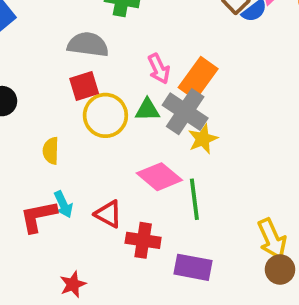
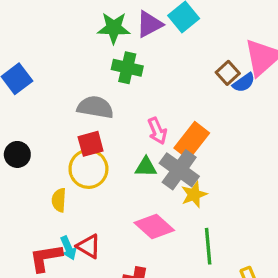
yellow circle: (105, 115) -> (88, 169), moved
green line: (194, 199) -> (208, 246), moved
red triangle: (108, 214) -> (89, 246), moved

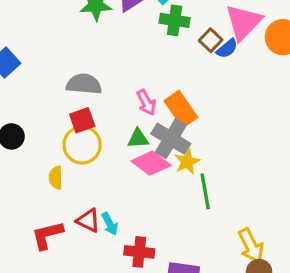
green cross: (127, 68) -> (175, 20), moved
orange rectangle: (192, 141) -> (181, 109), turned -68
pink diamond: (154, 227) -> (151, 163), moved
green line: (208, 246) -> (205, 191), moved
cyan arrow: (68, 248) -> (110, 224), moved

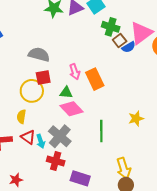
green cross: (175, 20) -> (111, 27), moved
red square: (82, 120) -> (43, 78), moved
gray cross: (171, 139) -> (60, 136), moved
yellow star: (187, 162) -> (136, 119), moved
yellow semicircle: (56, 178) -> (21, 117), moved

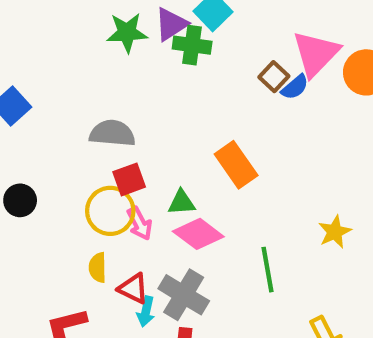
green cross: (111, 27) -> (192, 45), moved
pink arrow: (75, 72) -> (140, 223), moved
red triangle: (28, 137) -> (133, 288), moved
cyan arrow: (41, 141) -> (146, 312), turned 40

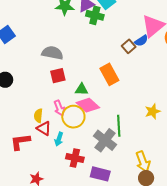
brown square: (274, 77) -> (129, 46), moved
yellow circle: (110, 211) -> (73, 117), moved
pink arrow: (140, 223) -> (59, 108), moved
red triangle: (133, 288) -> (44, 128), moved
gray cross: (184, 295) -> (105, 140), moved

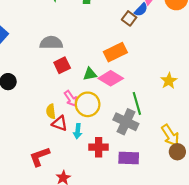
orange rectangle: (109, 74) -> (115, 52), turned -75
pink diamond: (88, 105) -> (111, 78), moved
red L-shape: (20, 142) -> (40, 157), moved

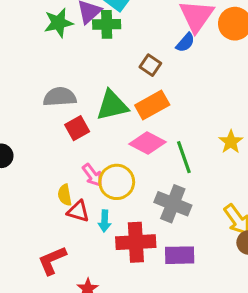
brown square: (129, 18) -> (150, 65), moved
green triangle: (90, 74) -> (112, 105), moved, size x1.6
green line: (137, 103) -> (184, 157), moved
red cross: (99, 147) -> (136, 242), size x1.4

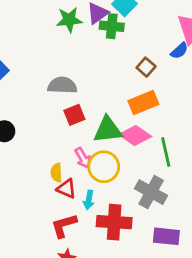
green triangle: (112, 105) -> (108, 130), moved
purple rectangle: (180, 255) -> (166, 236), moved
red L-shape: (52, 260) -> (64, 225), moved

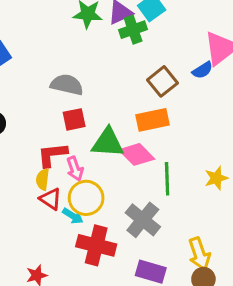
green cross: (112, 26) -> (133, 30), turned -35
brown square: (146, 67) -> (163, 81), size x1.4
yellow circle: (104, 167) -> (86, 198), moved
cyan arrow: (89, 200) -> (73, 216), turned -78
red L-shape: (64, 225) -> (52, 155), moved

